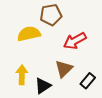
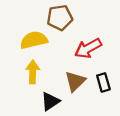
yellow arrow: (22, 75) -> (33, 72), moved
black rectangle: (88, 81) -> (103, 83), moved, turned -56

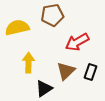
yellow semicircle: (34, 40) -> (17, 28), moved
black rectangle: (103, 83) -> (91, 72), turned 35

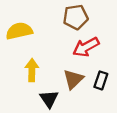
brown pentagon: (52, 15) -> (76, 17), moved
black triangle: (44, 89) -> (49, 99), turned -30

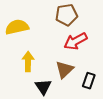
black rectangle: (101, 80) -> (89, 81), moved

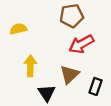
yellow semicircle: (17, 27) -> (18, 29), size x0.7

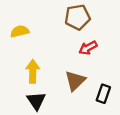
red arrow: (81, 44) -> (88, 48), size x0.7
black triangle: (47, 93) -> (36, 101), moved

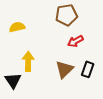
black rectangle: (103, 94) -> (88, 69), moved
black triangle: (36, 101) -> (13, 81), moved

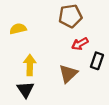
black rectangle: (88, 69) -> (97, 61), moved
black triangle: (13, 81) -> (25, 90), moved

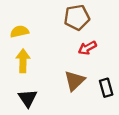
black rectangle: (97, 61) -> (106, 88), moved, turned -35
yellow arrow: (30, 65) -> (23, 61), moved

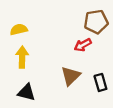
brown pentagon: (77, 17) -> (96, 22), moved
black triangle: (28, 98) -> (26, 92), turned -42

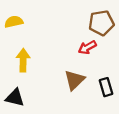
yellow semicircle: (19, 29) -> (14, 22), moved
black triangle: (26, 92) -> (15, 98), moved

